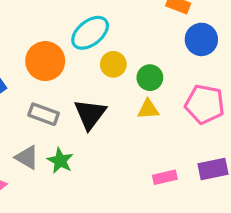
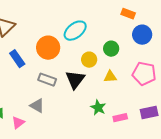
yellow circle: (113, 64) -> (89, 60), moved
green circle: (150, 78) -> (111, 49), moved
green star: (60, 161) -> (98, 108), moved

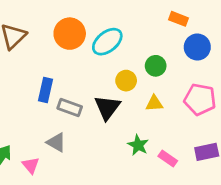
orange circle: (48, 48) -> (70, 34), moved
blue rectangle: (17, 59) -> (45, 90), moved, turned 48
pink rectangle: (120, 118) -> (168, 159), turned 48
pink triangle: (18, 123) -> (31, 165), turned -32

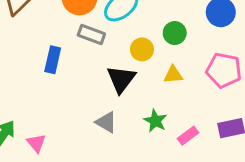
gray rectangle: (70, 107) -> (91, 35), moved
gray triangle: (56, 142) -> (106, 122), moved
pink rectangle: (168, 159) -> (188, 136), turned -72

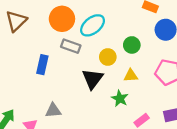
green star: (155, 121) -> (120, 98), moved
gray triangle: (106, 122) -> (53, 110), moved, turned -35

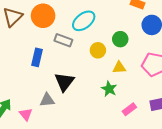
orange circle: (62, 19) -> (43, 16), moved
black triangle: (93, 79) -> (64, 82), moved

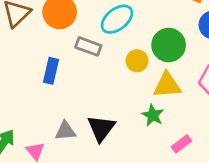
green circle: (120, 39) -> (169, 45), size x1.5
yellow triangle: (119, 68) -> (167, 85), size x1.5
black triangle: (64, 82) -> (101, 128), moved

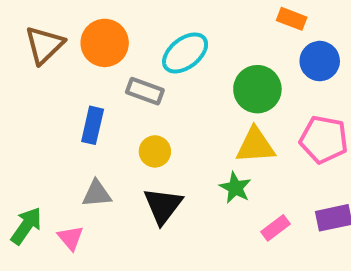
yellow circle: (137, 61) -> (155, 151), moved
gray triangle: (65, 131) -> (97, 194), moved

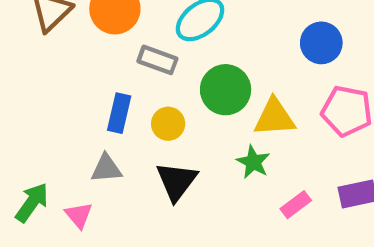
blue circle: (320, 61) -> (321, 43), moved
green circle: (257, 89) -> (226, 90), moved
blue rectangle: (93, 125) -> (119, 113), moved

